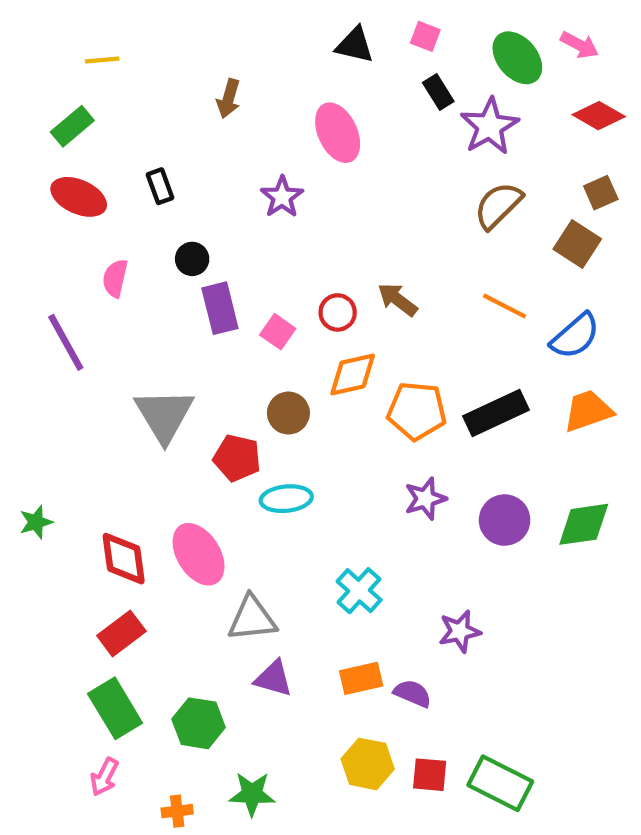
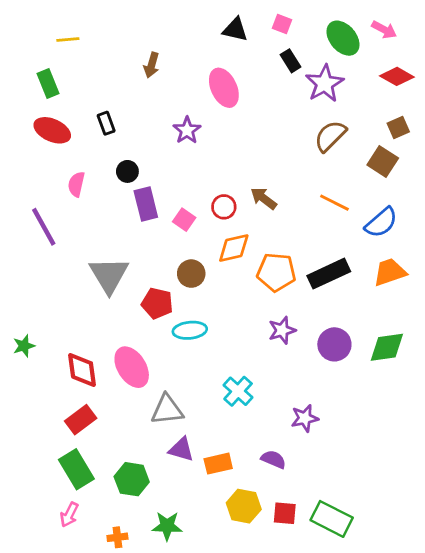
green rectangle: (72, 126) -> (48, 83), turned -72
orange rectangle: (361, 678) -> (218, 464), moved

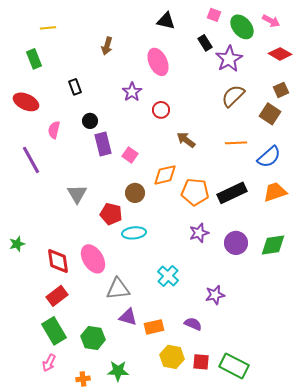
pink square: (282, 24) -> (214, 15), moved
red ellipse: (52, 130) -> (26, 102), moved
orange line: (334, 203) -> (236, 143), turned -30
red circle: (224, 207) -> (161, 110), moved
gray triangle: (109, 275) -> (77, 194), size x0.7

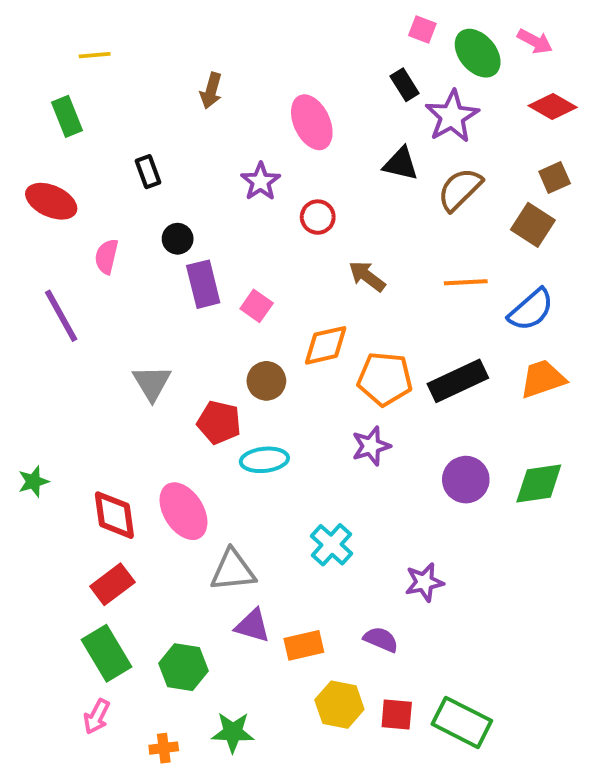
black triangle: (166, 21) -> (401, 164), moved
purple star: (199, 233) -> (371, 446), moved

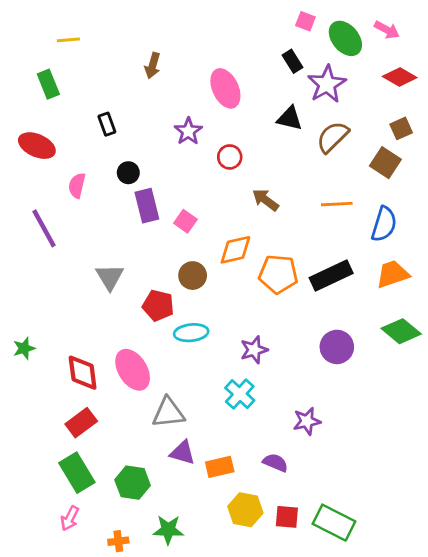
blue semicircle: (531, 310) -> (384, 224), turned -32
purple star: (371, 446) -> (254, 350), moved
green diamond: (539, 484) -> (401, 331), moved, turned 48

